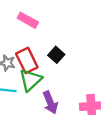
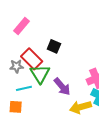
pink rectangle: (28, 20) -> (21, 26), turned -60

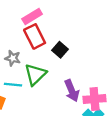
red rectangle: (32, 59) -> (35, 36), moved
purple arrow: (62, 87) -> (72, 91), moved

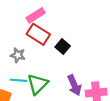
red rectangle: (35, 36) -> (38, 34), turned -30
green triangle: (35, 74) -> (38, 84), moved

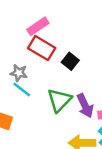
cyan line: (19, 80) -> (22, 90), moved, turned 35
green triangle: (38, 84) -> (59, 100), moved

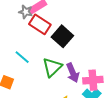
black square: (70, 61) -> (62, 36), size x1.5
gray star: (19, 73) -> (26, 12), moved

